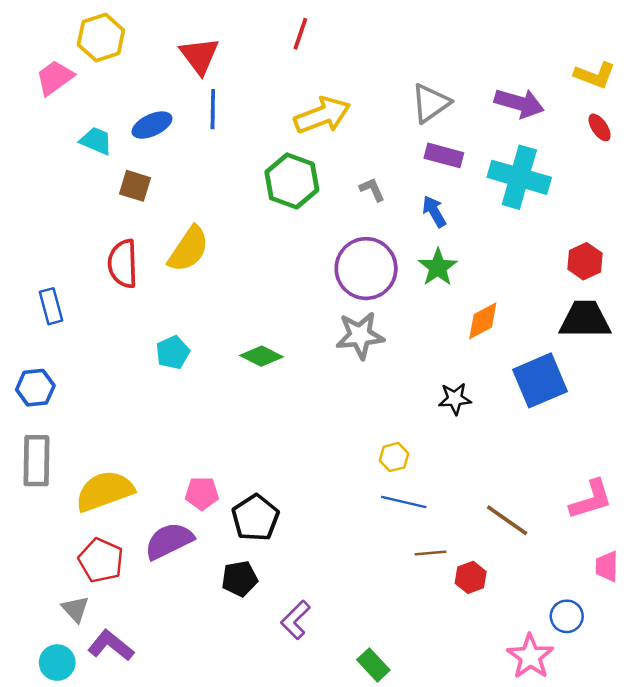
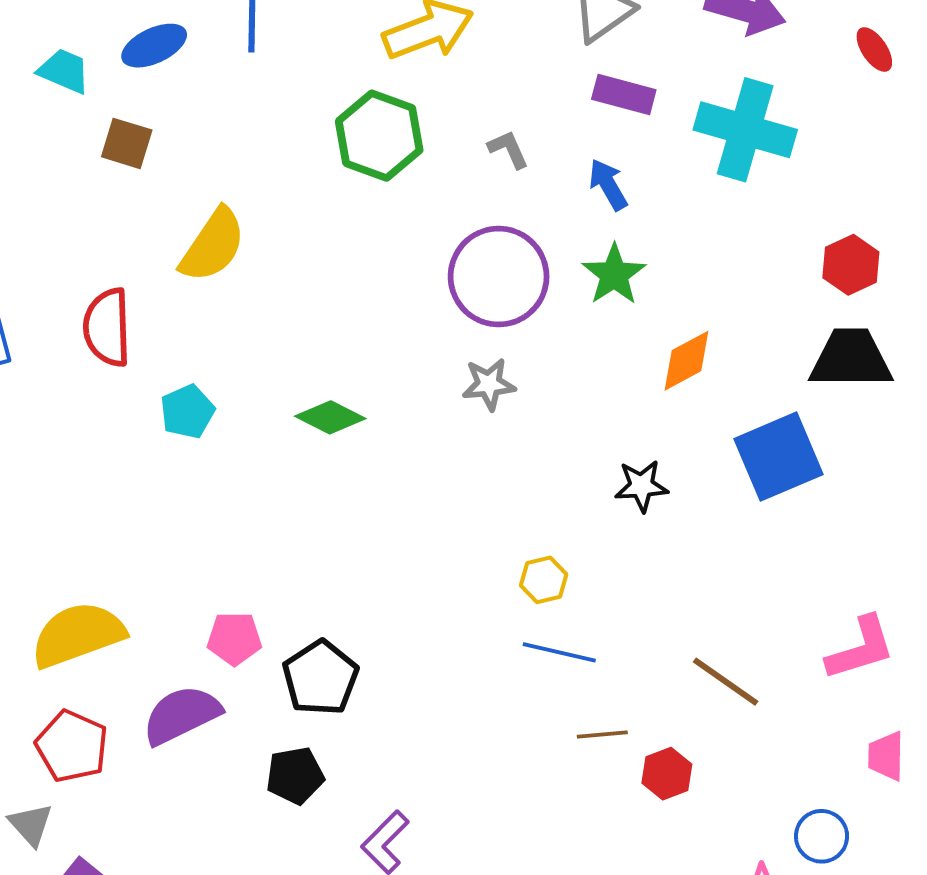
red semicircle: (123, 264) -> (107, 327), moved
gray star: (360, 335) -> (489, 384), size x0.7

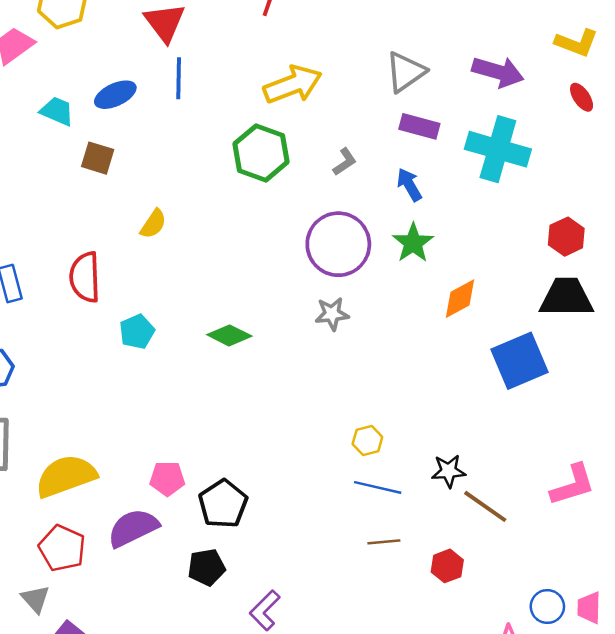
gray L-shape: (508, 149) -> (345, 162), turned 80
yellow semicircle: (213, 245) -> (153, 224), size x0.6
black star: (641, 486) -> (449, 471), moved
brown line: (602, 735) -> (384, 542), moved
pink trapezoid: (886, 756) -> (589, 608), moved

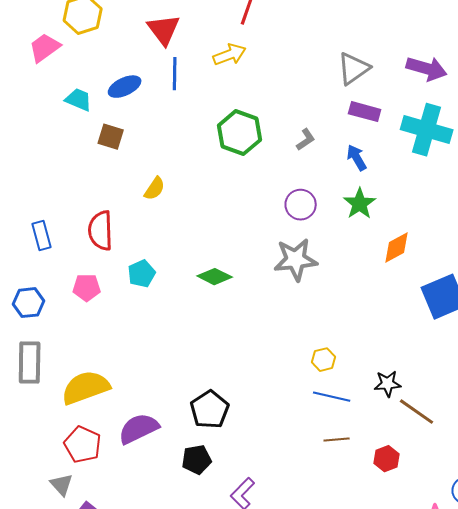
yellow arrow: (293, 85) -> (230, 55), moved, size x0.7
purple circle: (338, 244) -> (301, 205), size x0.6
gray star: (332, 314) -> (296, 260), size x1.6
pink pentagon: (167, 479) -> (87, 288), moved

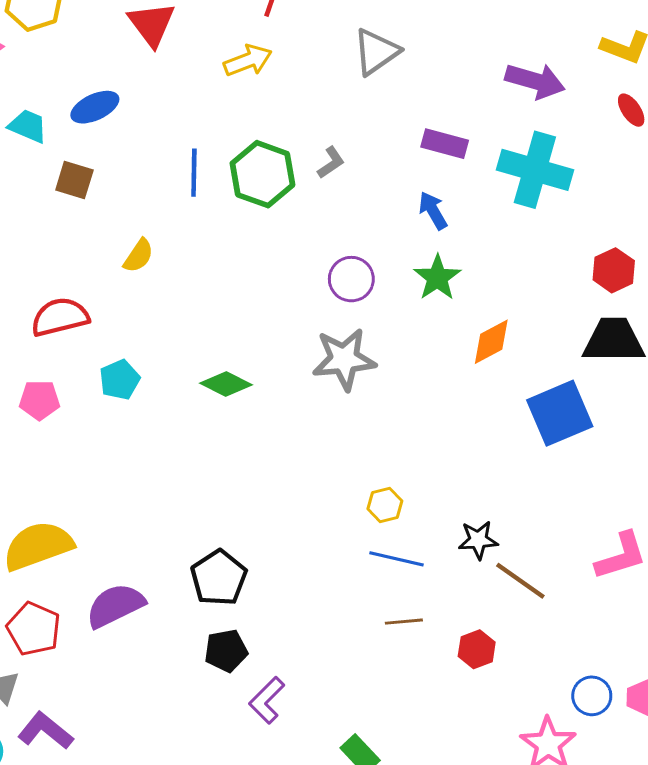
gray triangle: (354, 69) -> (376, 52), moved
blue line: (175, 74) -> (194, 173), moved
gray L-shape: (306, 140) -> (331, 163), moved
red semicircle: (101, 231) -> (60, 317), turned 78
black pentagon: (197, 460) -> (226, 651), moved

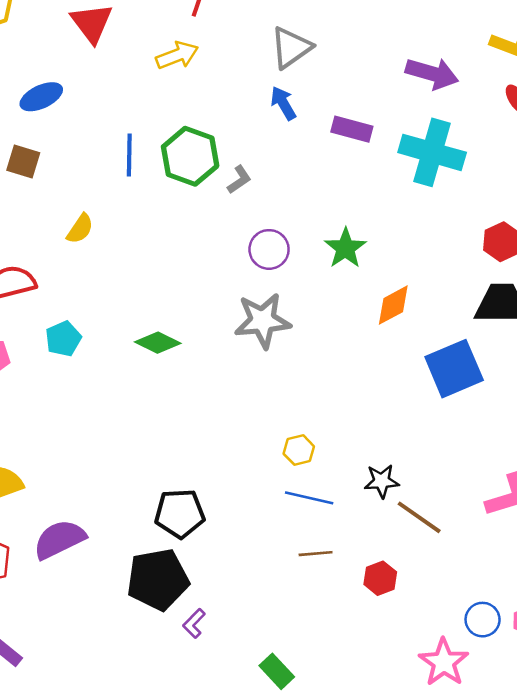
gray L-shape: (331, 163) -> (239, 180), moved
blue arrow: (433, 211) -> (283, 103), moved
black pentagon: (219, 578) -> (180, 513), moved, turned 30
black pentagon: (226, 651) -> (158, 579), size x1.6
purple L-shape: (267, 700) -> (194, 623), size x0.7

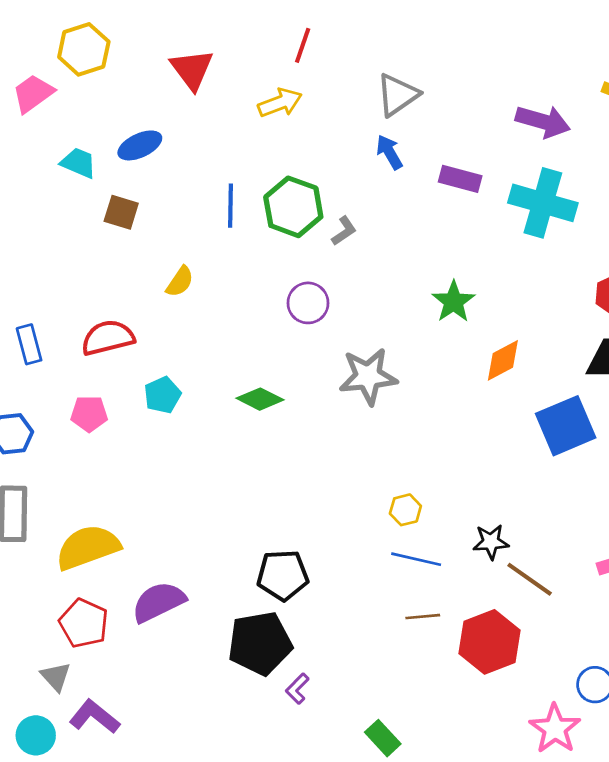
purple circle: (269, 249) -> (308, 303), moved
red hexagon: (380, 578) -> (490, 642), size x1.8

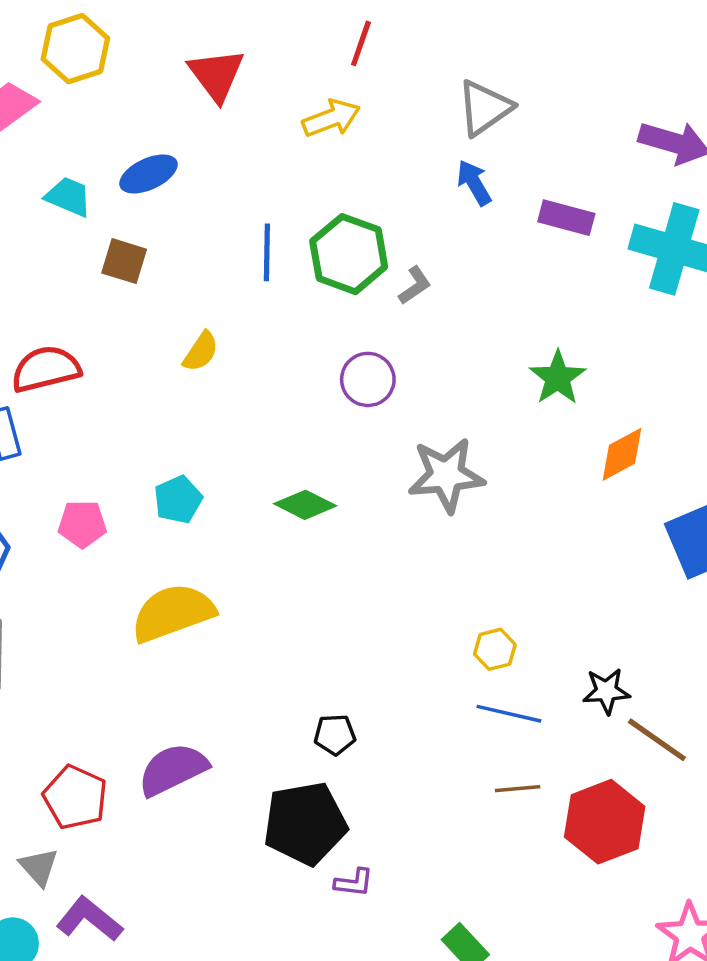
red semicircle: (108, 338) -> (46, 369), moved
yellow semicircle: (88, 547) -> (173, 613), moved
black pentagon: (283, 575) -> (335, 735), size x0.6
purple L-shape: (297, 689) -> (354, 883), turned -128

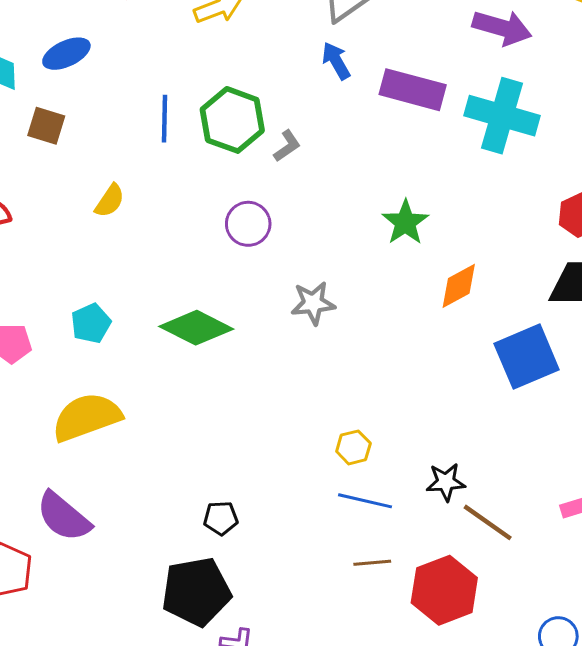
purple rectangle: (566, 218) -> (413, 90), size x1.4
gray star: (446, 475) -> (313, 303), size x0.7
green diamond: (305, 505) -> (196, 328), size x1.4
purple semicircle: (173, 769) -> (64, 517), moved, turned -114

